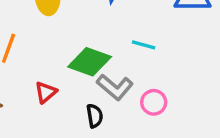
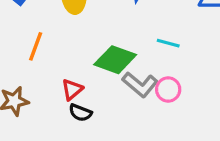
pink circle: (154, 102) -> (168, 89), moved
black semicircle: (95, 116) -> (80, 113), moved, turned 120

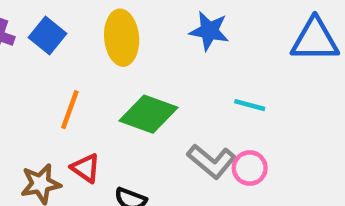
green diamond: (115, 60) -> (149, 114), moved
red triangle: (72, 89) -> (86, 168), moved, turned -45

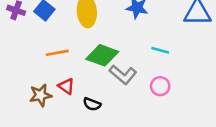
orange line: (70, 110) -> (57, 53), turned 60
gray L-shape: (211, 161) -> (123, 75), moved

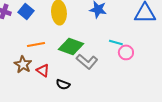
pink circle: (160, 86) -> (126, 52), moved
brown star: (41, 95) -> (23, 64), moved, turned -30

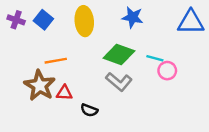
green diamond: (71, 46) -> (119, 55), moved
brown star: (23, 64) -> (40, 85), size x1.4
red triangle: (43, 70) -> (64, 93), turned -32

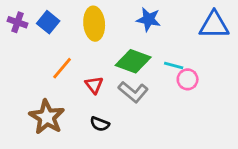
orange line: (56, 61) -> (62, 68), turned -40
brown star: (40, 85) -> (47, 117), moved
red triangle: (64, 93) -> (94, 85), moved, turned 49

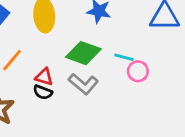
red triangle: (94, 85) -> (44, 77), turned -36
black semicircle: (100, 124) -> (43, 92), moved

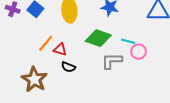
red triangle: (44, 77) -> (60, 49), moved
gray L-shape: (83, 84) -> (112, 61), moved, turned 140

